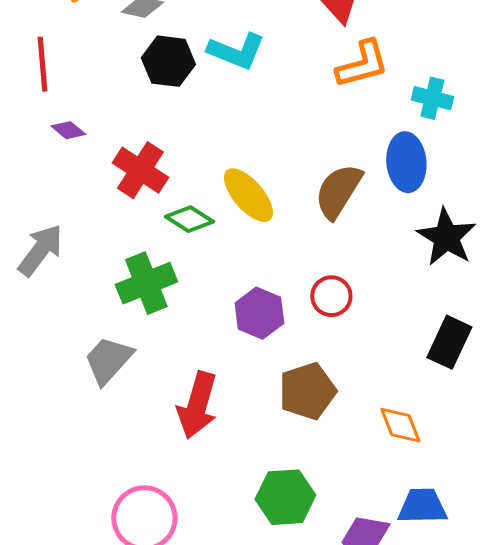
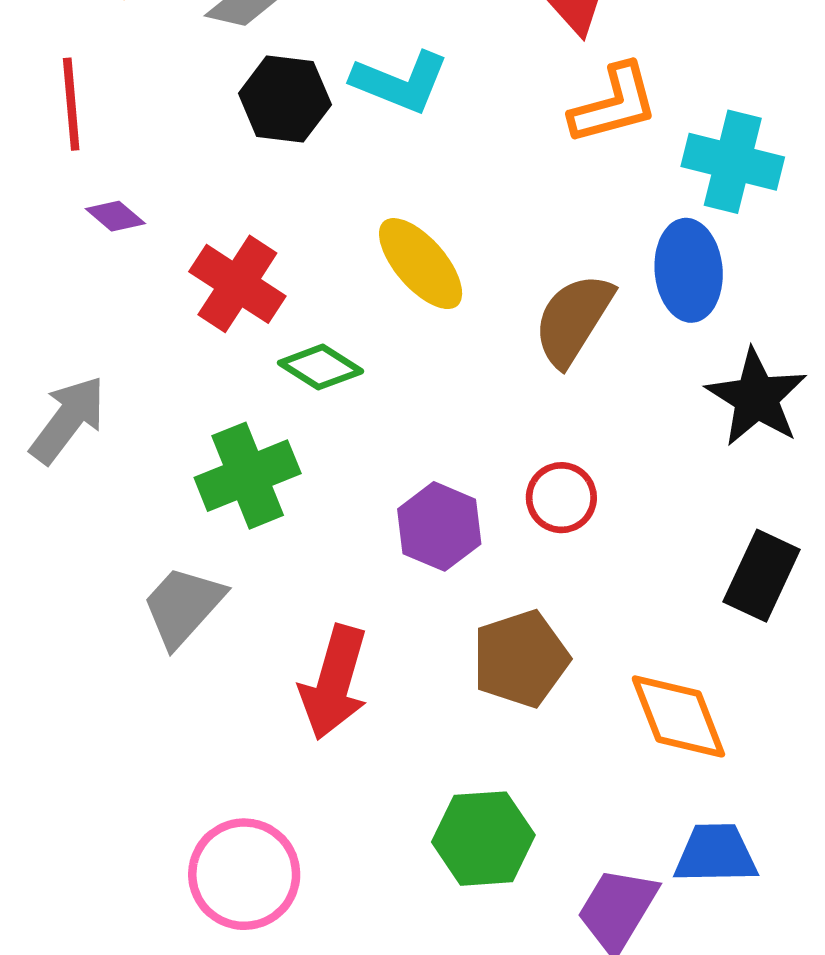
cyan cross: (432, 98) -> (733, 162), size x1.4
yellow ellipse: (248, 195) -> (421, 264), moved
orange diamond: (400, 425) -> (678, 716), size x1.4

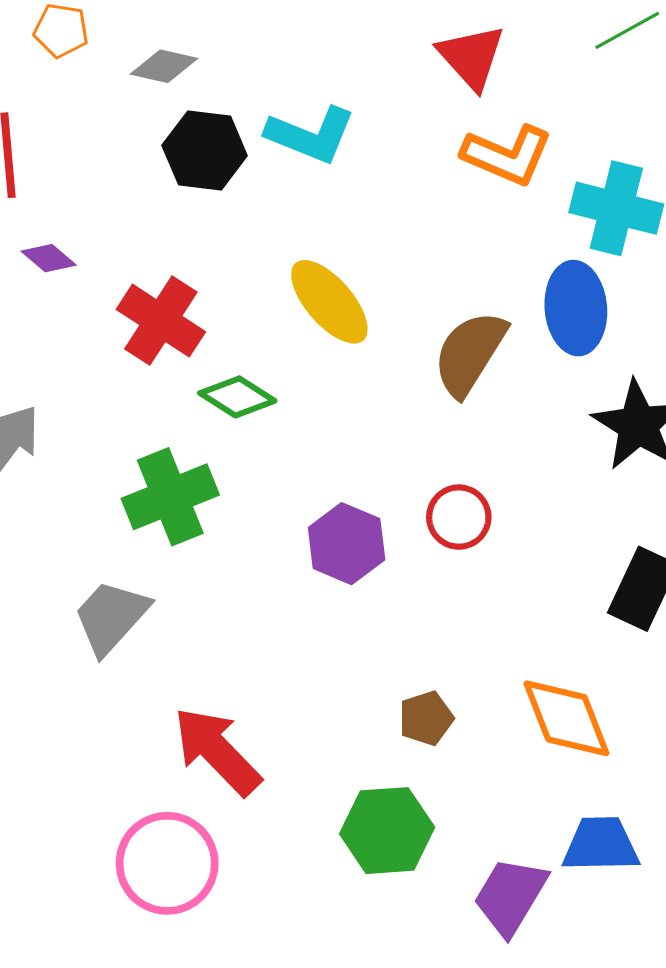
orange L-shape: (614, 104) -> (507, 155), turned 38
brown pentagon: (521, 659) -> (426, 718), moved, size x0.6
red arrow: (334, 683) -> (217, 751), moved, turned 120

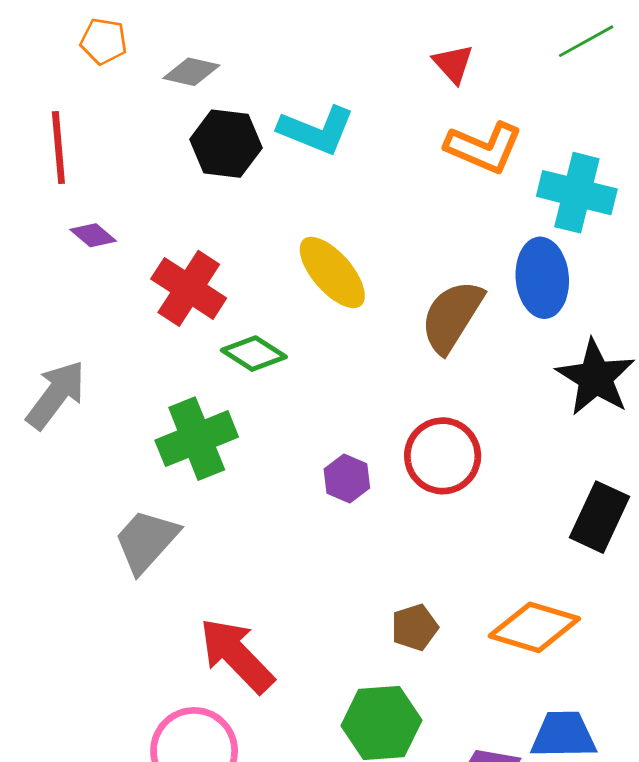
red triangle: (471, 57) -> (453, 64), size x0.7
red circle: (459, 517) -> (443, 456), size x1.4
purple hexagon: (347, 544) -> (347, 478), size x0.7
orange diamond: (566, 718) -> (534, 627), turned -52

